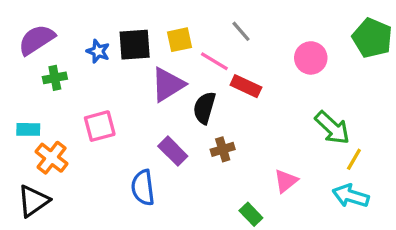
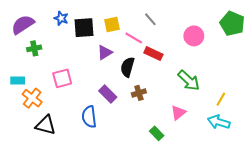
blue star: (98, 51) -> (61, 18), moved
purple triangle: (168, 85) -> (105, 52), size x0.7
green arrow: (332, 128) -> (189, 80), moved
black triangle: (33, 201) -> (46, 125), moved, turned 50

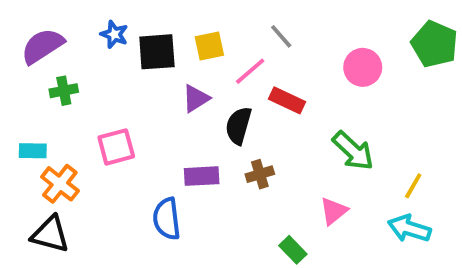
pink line: (134, 38) -> (250, 71), turned -72
purple rectangle: (108, 94) -> (202, 176), turned -48
black triangle: (46, 125) -> (50, 234), moved

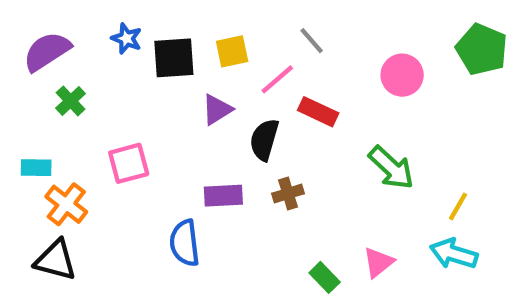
green cross: (64, 91) -> (71, 101), turned -32
pink triangle: (334, 211) -> (378, 262), moved

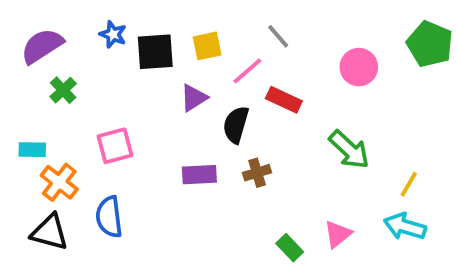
blue semicircle: (185, 243) -> (109, 217), moved

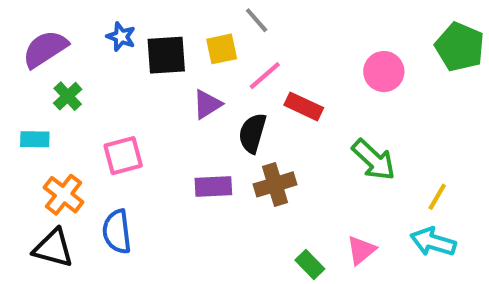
gray line: (278, 36) -> (257, 20), moved
cyan rectangle: (32, 150) -> (35, 139), moved
brown cross: (257, 173) -> (275, 184), size x1.4

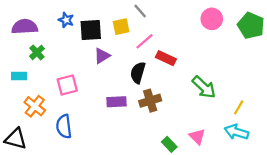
purple semicircle: (45, 49) -> (25, 27), turned 30
pink circle: (384, 72) -> (212, 19), moved
purple triangle: (207, 104) -> (102, 56), moved
black triangle: (53, 248) -> (16, 139), moved
pink triangle: (361, 250) -> (197, 137), turned -36

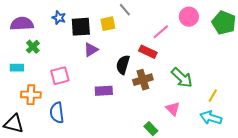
pink line: (145, 41) -> (161, 32), moved
brown cross: (150, 101) -> (143, 80), moved
orange cross: (35, 106) -> (31, 95), turned -36
pink triangle: (197, 137) -> (173, 109), moved

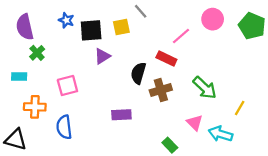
purple semicircle: (22, 24) -> (25, 27), turned -100
purple rectangle: (104, 91) -> (121, 115), moved
cyan arrow: (211, 118) -> (220, 134), moved

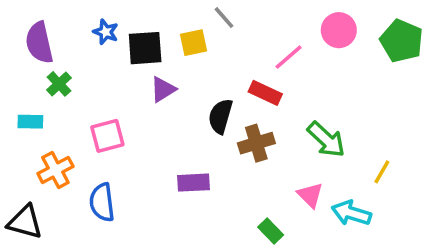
orange cross: (35, 107) -> (55, 170), turned -30

